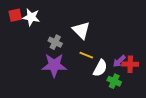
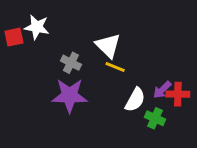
red square: (15, 15) -> (14, 37), moved
yellow line: (86, 55) -> (115, 67), moved

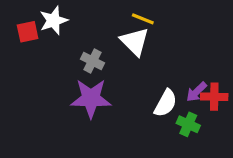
white star: (37, 27) -> (54, 20), turned -30
yellow line: (115, 67) -> (143, 19), moved

